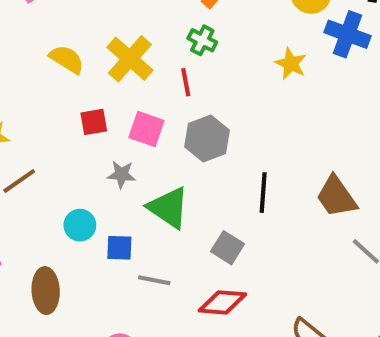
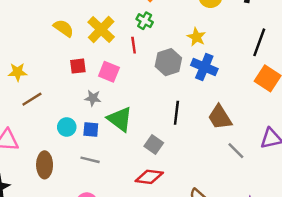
blue cross: (347, 34) -> (204, 67), moved
gray hexagon: (207, 138) -> (168, 62), moved
blue square: (119, 248) -> (91, 129), moved
gray line: (154, 280) -> (90, 160), moved

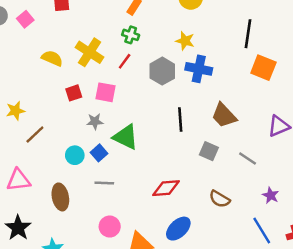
red line: (134, 45) -> (125, 61), turned 56
blue square: (91, 129) -> (99, 153), turned -35
gray square: (154, 145) -> (209, 151), moved
gray line: (236, 151) -> (248, 158), moved

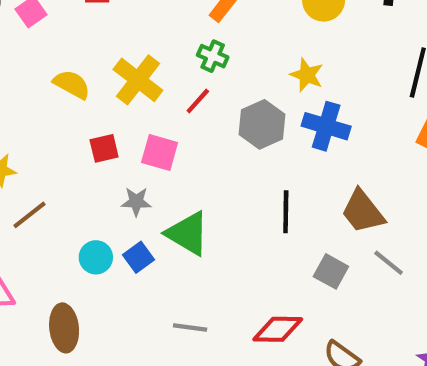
gray line: (248, 158) -> (389, 263), moved
gray line: (104, 183) -> (190, 327), moved
red diamond: (166, 188) -> (278, 329), moved

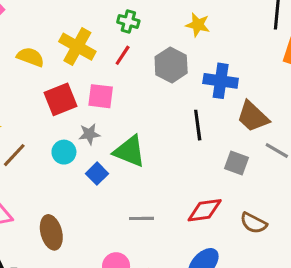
blue cross: (326, 126) -> (221, 81), moved
red square: (104, 148) -> (60, 99), size x1.5
cyan circle: (96, 257) -> (64, 152), moved

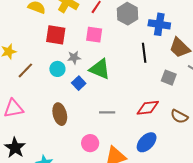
pink square: (101, 96) -> (94, 35), moved
red square: (60, 99) -> (56, 35), turned 30
brown ellipse: (51, 232) -> (60, 114), moved

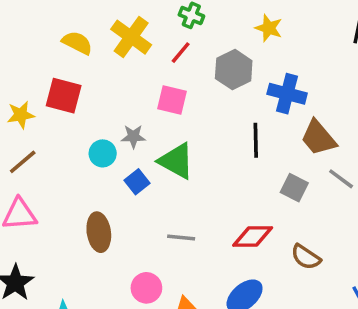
red square: (56, 35) -> (64, 96), moved
brown line: (25, 70) -> (23, 162), moved

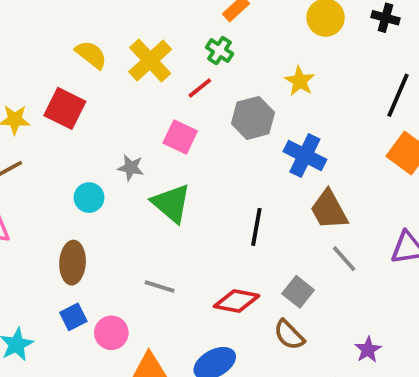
black line: (256, 140) -> (256, 227), moved
cyan circle: (103, 153) -> (89, 198), moved
blue square: (137, 182) -> (73, 317), moved
gray square: (294, 188) -> (298, 292), moved

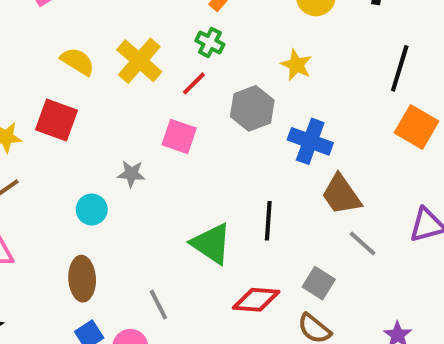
green triangle: (171, 203) -> (211, 244), moved
gray line: (160, 287) -> (158, 305), moved, turned 52

